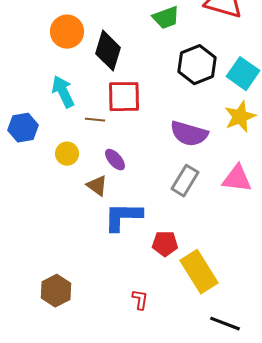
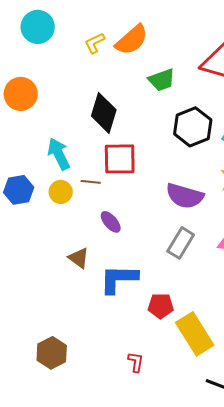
orange circle: (67, 32) -> (21, 94), moved
yellow circle: (67, 154) -> (61, 192), moved
brown triangle: (97, 186) -> (79, 258), moved

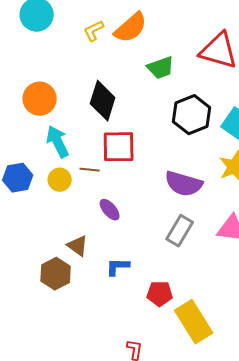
orange circle: (21, 94) -> (40, 99), moved
blue L-shape: (119, 279) -> (118, 267), size x0.6
brown hexagon: (52, 353) -> (56, 274), moved

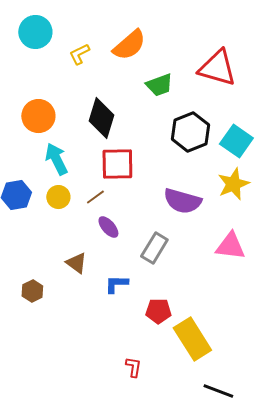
yellow L-shape: (94, 31) -> (79, 54), moved
brown line: (90, 170) -> (95, 197), moved, turned -42
gray rectangle: (180, 231) -> (154, 248), moved
brown hexagon: (56, 274) -> (32, 291), moved, size x0.7

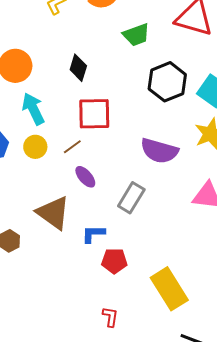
black diamond: (101, 118) -> (78, 68), size x0.7
brown triangle: (76, 263) -> (53, 213), size x1.6
red pentagon: (158, 311) -> (114, 261), moved

